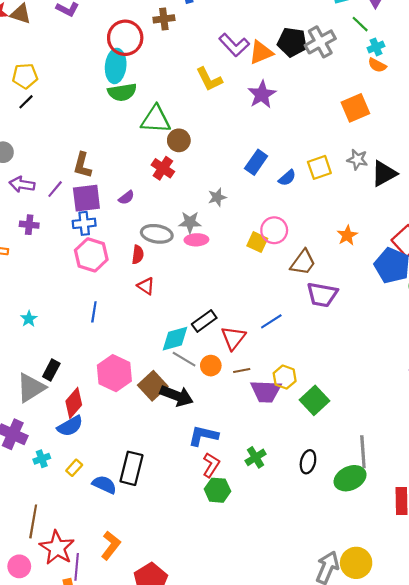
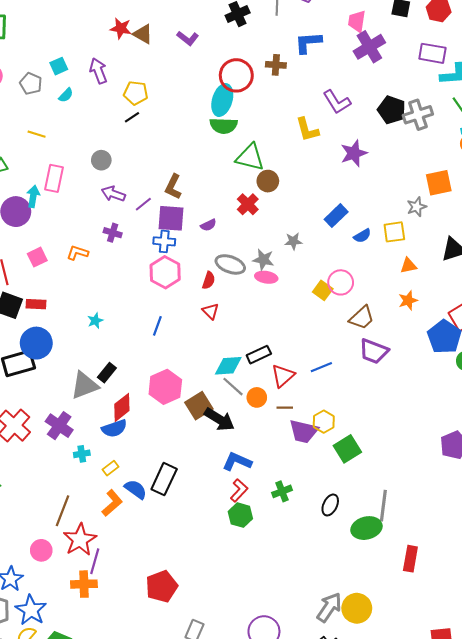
orange triangle: (261, 52) -> (408, 266), moved, size x0.7
gray star: (357, 160) -> (417, 207), moved, turned 30
orange L-shape: (111, 545) -> (112, 503), moved

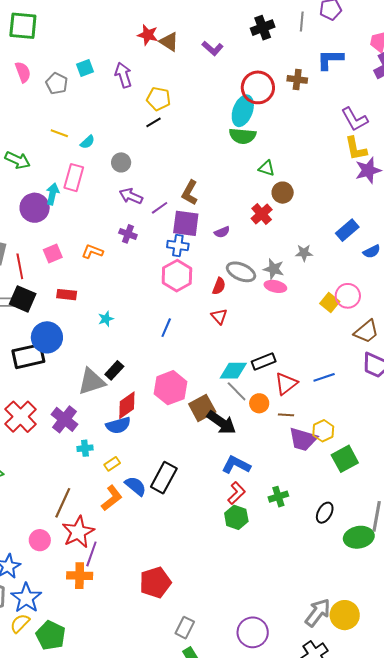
cyan semicircle: (66, 95) -> (87, 142), moved
yellow L-shape: (307, 130) -> (356, 149), moved
green triangle: (250, 157) -> (267, 168), size x0.6
red rectangle: (36, 304) -> (67, 295), moved

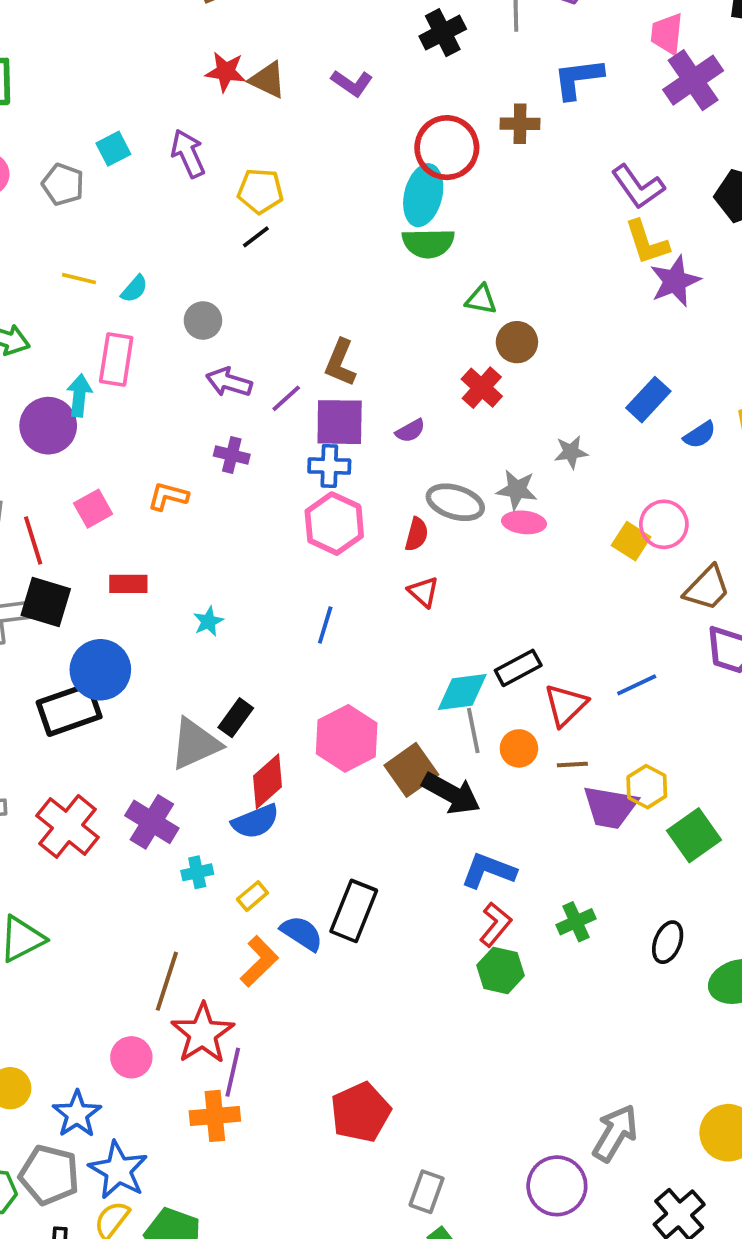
gray line: (237, 391) -> (473, 731), turned 40
gray arrow: (318, 613) -> (615, 1133), moved

